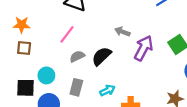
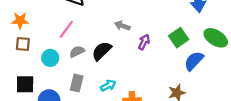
purple arrow: (143, 48) -> (144, 42), size x0.6
cyan circle: (46, 75) -> (50, 58), moved

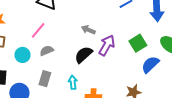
purple arrow: (144, 42) -> (107, 45), size x1.5
black semicircle: (102, 51) -> (84, 55), moved
cyan arrow: (108, 86) -> (73, 82), turned -72

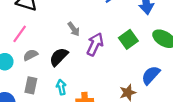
gray arrow: (88, 30) -> (74, 29), turned -144
black semicircle: (84, 55) -> (59, 57), moved
blue semicircle: (150, 65) -> (151, 75), moved

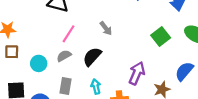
pink line: (20, 34) -> (68, 34), moved
purple arrow: (95, 44) -> (137, 73), moved

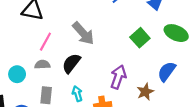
gray arrow: (106, 28) -> (83, 33), size x1.6
gray semicircle: (64, 56) -> (42, 65), turned 32

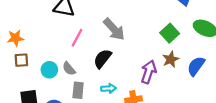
gray semicircle: (42, 65) -> (69, 69), moved, turned -128
brown star: (145, 92) -> (171, 59), moved
cyan arrow: (77, 94) -> (109, 88), turned 104

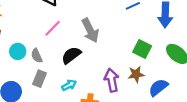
green square: (170, 33) -> (142, 49), turned -36
purple arrow: (149, 72) -> (112, 80), turned -45
cyan arrow: (109, 88) -> (69, 85), turned -40

